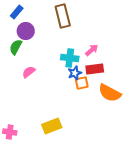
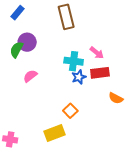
purple circle: (26, 31) -> (27, 42), moved
pink arrow: (92, 50) -> (97, 53), turned 80
orange square: (82, 83) -> (70, 111), moved, turned -32
orange semicircle: (110, 93) -> (116, 98), size x0.6

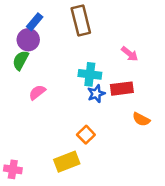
blue rectangle: (18, 13) -> (35, 22), moved
purple circle: (27, 42) -> (28, 40), moved
pink arrow: (97, 53) -> (130, 54), moved

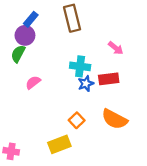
orange semicircle: (141, 119) -> (114, 119), moved, size x1.6

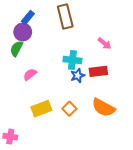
yellow rectangle: (59, 144) -> (41, 109), moved

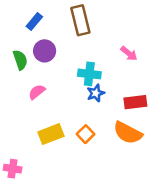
purple circle: (23, 32) -> (45, 51), moved
green semicircle: (17, 49) -> (20, 60), turned 133
red rectangle: (98, 71) -> (135, 102), moved

